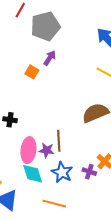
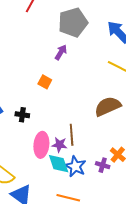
gray pentagon: (45, 26) -> (73, 22), moved
orange square: (32, 72) -> (45, 82), moved
cyan diamond: (33, 174) -> (59, 164), moved

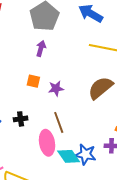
brown line: (72, 135) -> (59, 122), moved
purple star: (60, 145) -> (56, 88), moved

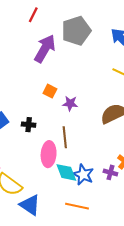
purple arrow: (41, 48) -> (45, 49), moved, size x1.8

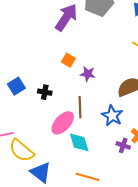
pink ellipse: (49, 154) -> (63, 123), turned 35
blue star: (83, 175) -> (112, 116), moved

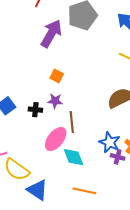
purple star: (88, 74) -> (55, 101), moved
blue star: (112, 116) -> (110, 142), moved

